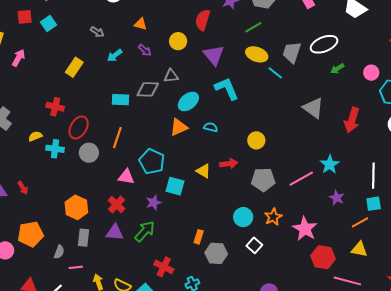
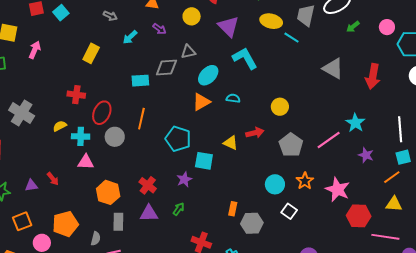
pink triangle: (126, 177) -> (86, 162), moved
gray pentagon: (263, 180) -> (291, 145), turned -30
green arrow: (145, 231) -> (179, 209), size x0.6

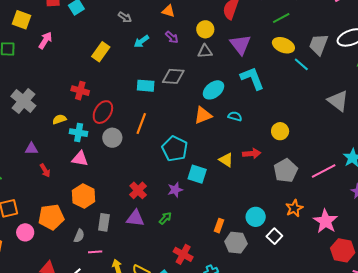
gray triangle: (188, 52) -> (205, 51), moved
cyan circle: (275, 184) -> (256, 217), moved
purple triangle: (31, 185) -> (31, 149), moved
orange hexagon: (108, 192) -> (84, 196), moved

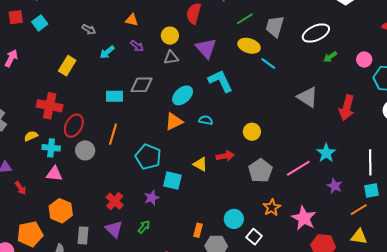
gray trapezoid: (319, 44) -> (275, 26), moved
red cross: (80, 91) -> (50, 106), size x1.4
purple triangle: (135, 218) -> (114, 229), turned 42

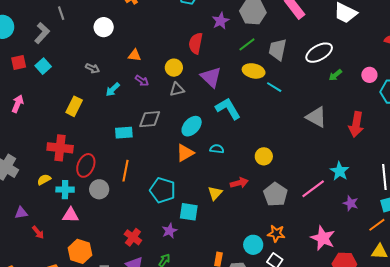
yellow triangle: (200, 164) -> (215, 193), turned 49
orange star: (272, 207) -> (276, 234), moved, turned -30

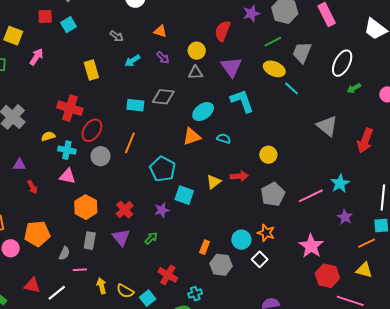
white ellipse: (319, 53) -> (342, 63), turned -44
yellow rectangle: (74, 106) -> (91, 70), turned -54
orange hexagon: (80, 251) -> (86, 207), moved

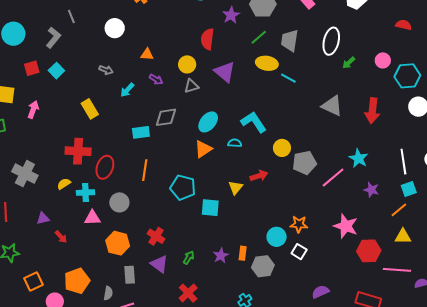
cyan L-shape: (242, 101) -> (254, 122), moved
gray circle: (100, 156) -> (119, 202), moved
gray pentagon: (273, 194) -> (305, 163), moved, turned 30
purple star: (162, 210) -> (221, 256), moved
red cross: (168, 275) -> (188, 293), moved, turned 30

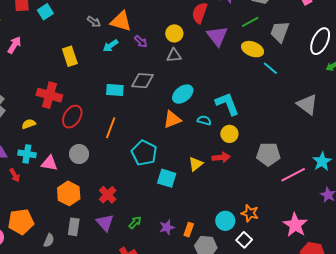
orange triangle: (147, 54) -> (121, 21), moved, size x1.6
purple triangle: (225, 72) -> (217, 36), moved
yellow circle: (282, 148) -> (229, 134), moved
cyan cross: (85, 193) -> (27, 154), moved

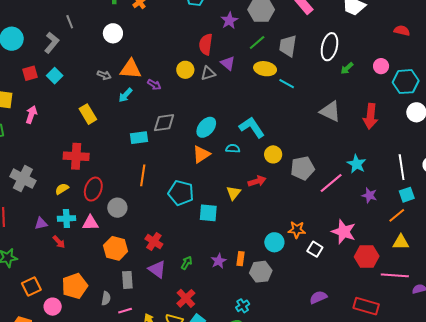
purple triangle: (217, 36) -> (228, 63), size x0.7
gray triangle: (174, 55) -> (208, 73), moved
red ellipse: (72, 117) -> (93, 189), moved
yellow circle: (229, 134) -> (273, 154), moved
white square: (244, 240) -> (315, 249), moved

